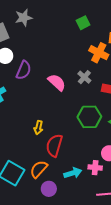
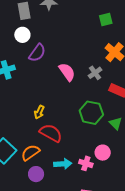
red semicircle: (54, 145) -> (51, 133), turned 90

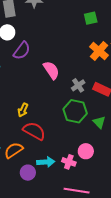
gray cross: (95, 73) -> (78, 85), moved
purple circle: (36, 174) -> (28, 173), moved

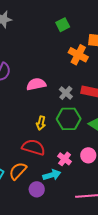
pink semicircle: (51, 70) -> (36, 84), turned -54
yellow arrow: (23, 110) -> (41, 123), moved
pink cross: (69, 162) -> (65, 159), moved, turned 32

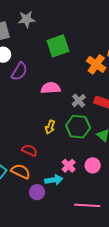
green square: (63, 25) -> (58, 46), moved, size x1.6
red semicircle: (33, 147) -> (29, 150), moved, size x0.7
orange semicircle: (18, 171) -> (21, 171), turned 66

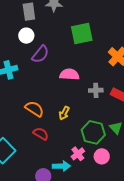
gray cross: (79, 101) -> (96, 90), turned 32
green hexagon: (78, 127) -> (93, 132), moved
orange semicircle: (21, 171) -> (34, 109), moved

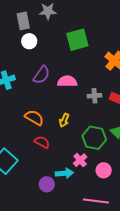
white circle: (26, 36) -> (29, 41), moved
purple semicircle: (40, 54) -> (41, 75), moved
pink circle: (102, 156) -> (104, 170), moved

